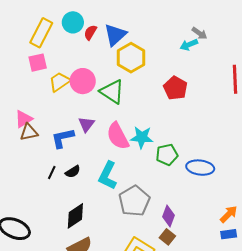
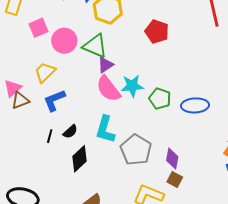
pink square: (38, 63) -> (39, 28), moved
yellow trapezoid: (60, 82) -> (45, 72), moved
purple triangle: (86, 124) -> (105, 65), moved, turned 30
green pentagon: (167, 155) -> (160, 99), turned -30
black diamond: (75, 216) -> (80, 159), moved

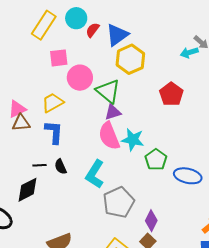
blue L-shape: (54, 100) -> (54, 132), turned 100
black semicircle: (70, 132) -> (61, 167), turned 91
black line: (50, 136) -> (40, 165), turned 56
black diamond: (80, 159) -> (28, 190), moved

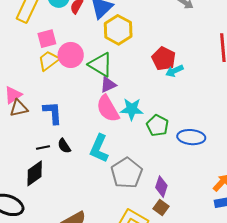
cyan arrow: (189, 53) -> (174, 71), moved
yellow trapezoid: (53, 103) -> (49, 61), moved

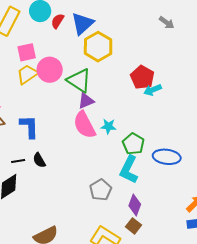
cyan star: (132, 109) -> (108, 126), size x0.7
cyan L-shape: (99, 148) -> (129, 170), moved
gray pentagon: (127, 173) -> (101, 190), size x0.7

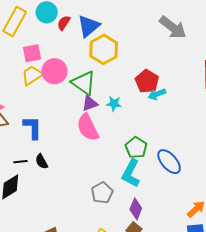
gray arrow: (167, 23) -> (173, 27), size x1.8
cyan star: (108, 126) -> (114, 104), moved
blue ellipse: (167, 157) -> (169, 162), turned 40

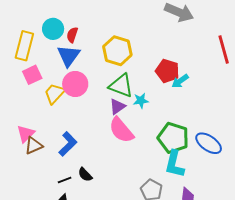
blue triangle: (89, 26) -> (69, 56), moved
pink square: (32, 53) -> (32, 75), moved
green triangle: (84, 83) -> (121, 86), moved
blue L-shape: (33, 128) -> (68, 144), turned 60
green pentagon: (136, 148) -> (173, 138), size x1.4

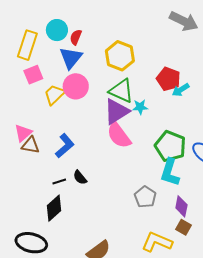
purple triangle: (117, 106) -> (116, 111), size x1.6
brown triangle: (34, 146) -> (30, 145), turned 30

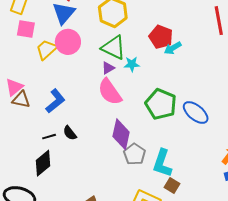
pink square: (33, 75) -> (26, 29), turned 30
purple triangle: (116, 111) -> (108, 68), size x0.5
cyan L-shape: (170, 172) -> (162, 163), moved
purple diamond: (181, 206) -> (121, 134), moved, size x1.4

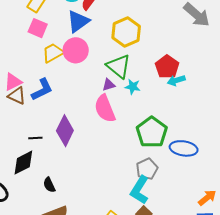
blue L-shape: (55, 101) -> (42, 90), moved
blue ellipse: (196, 113) -> (184, 148), turned -44
black semicircle: (70, 133) -> (49, 185), moved
purple diamond: (121, 134) -> (65, 131), moved
gray pentagon: (135, 154) -> (147, 169), moved

